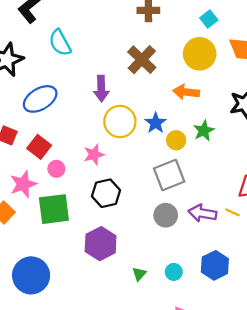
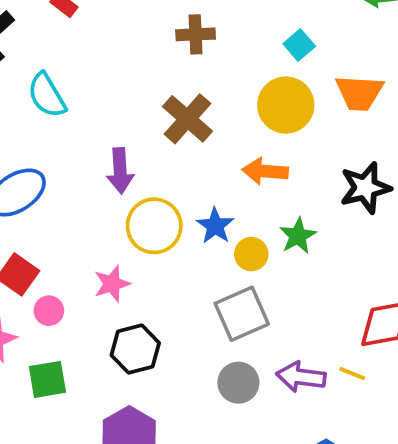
green square: (54, 209) -> (47, 379), size x0.7

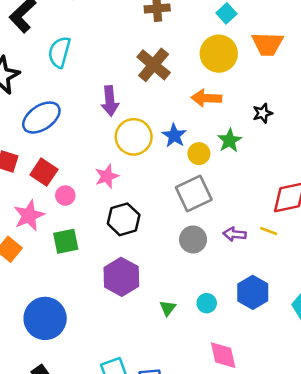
cyan semicircle: (47, 95) -> (59, 52), turned 48
black star: (365, 188) -> (263, 113), moved, size x0.6
purple arrow: (301, 377) -> (235, 234), size x0.7

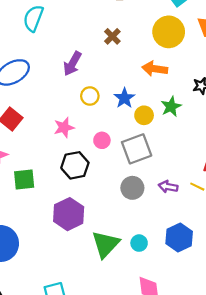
brown cross: (154, 65) -> (112, 36), size x0.6
purple arrow: (110, 101) -> (72, 64), turned 30
yellow circle: (134, 137) -> (90, 96), size x0.6
pink circle: (65, 196) -> (102, 140), moved
green triangle: (168, 308) -> (106, 244), size x2.0

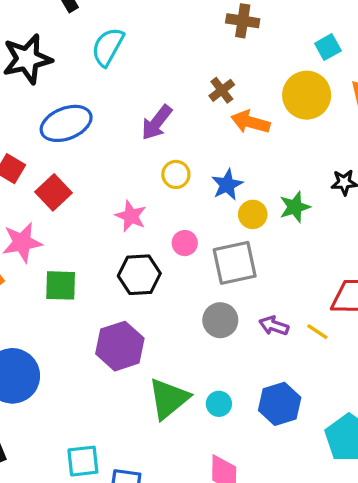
orange arrow: (155, 69) -> (250, 122), moved
pink star: (64, 127) -> (131, 216), turned 30

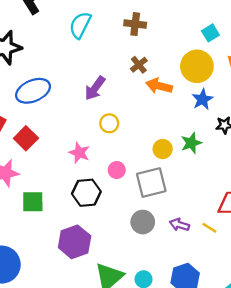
brown cross: (243, 21) -> (135, 24), moved
cyan semicircle: (108, 47) -> (80, 25), moved
blue star: (227, 185) -> (202, 99), moved

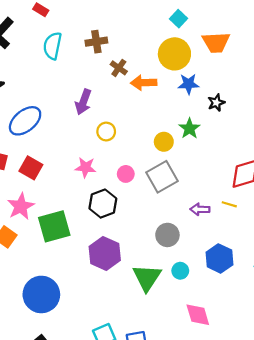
brown cross: (135, 24) -> (96, 42), moved
blue star: (202, 99) -> (189, 84), turned -30
green square: (33, 202) -> (54, 226), size x1.4
gray circle: (143, 222) -> (167, 235), moved

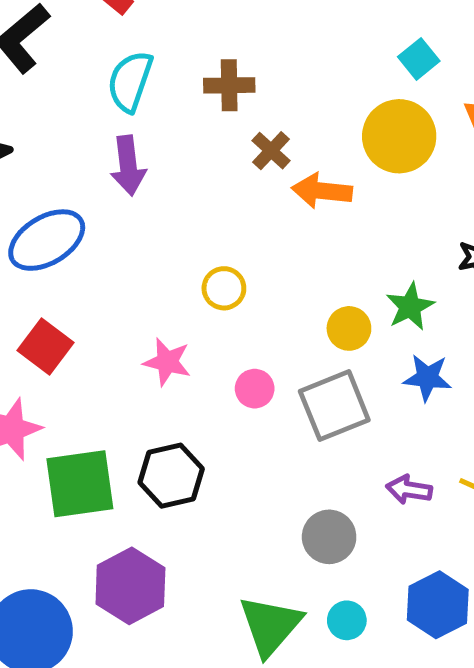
blue star: (189, 84) -> (427, 378), moved
purple arrow: (83, 102) -> (128, 166), moved, turned -35
black hexagon: (103, 204) -> (171, 476), moved
purple hexagon: (105, 253) -> (130, 586), moved

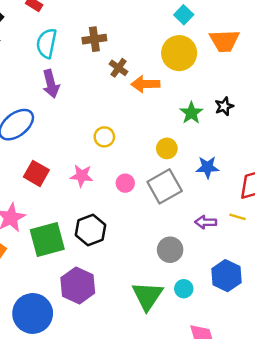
green star: (410, 307) -> (191, 113), moved
red square: (45, 346) -> (36, 173), moved

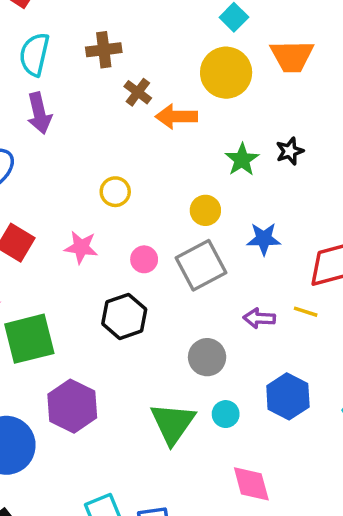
black hexagon: (90, 230) -> (124, 316), moved

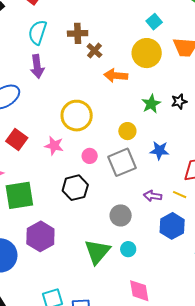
brown cross: (138, 92) -> (94, 51), moved
yellow circle: (115, 192) -> (77, 116), size x1.8
blue hexagon: (288, 396) -> (172, 226), moved

